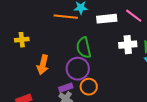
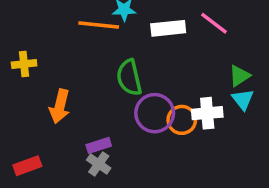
white cross: (128, 45) -> (207, 113), moved
purple circle: (78, 69) -> (155, 113), moved
orange circle: (89, 87) -> (182, 120), moved

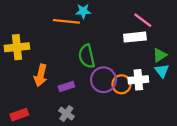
white rectangle: (168, 28) -> (135, 37), moved
yellow cross: (24, 64) -> (17, 47), size x1.5
purple rectangle: (99, 145) -> (66, 87), moved

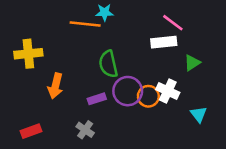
cyan triangle: (162, 71) -> (199, 114), moved
white cross: (138, 80) -> (168, 91), turned 30
purple rectangle: (66, 87) -> (97, 99), moved

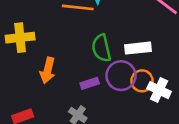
white rectangle: (164, 42) -> (138, 48), moved
white cross: (168, 91) -> (159, 90), moved

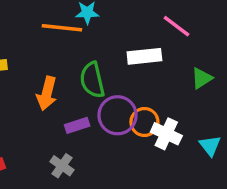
white rectangle: (138, 48) -> (144, 56), moved
orange arrow: (48, 70) -> (47, 93), moved

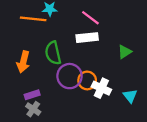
pink line: (176, 26) -> (90, 18), moved
purple rectangle: (77, 125) -> (32, 95), moved

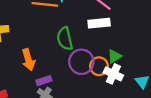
green triangle: (125, 52) -> (114, 56), moved
orange arrow: (23, 62) -> (28, 60), moved, turned -30

